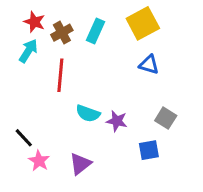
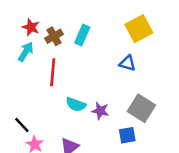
yellow square: (143, 23) -> (139, 29), moved
gray square: (166, 118) -> (141, 108), size x1.5

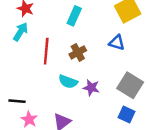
brown cross: (54, 36) -> (78, 52), moved
black line: (22, 125) -> (17, 101), turned -42
blue square: (127, 135) -> (126, 114), moved, turned 35

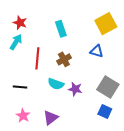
cyan rectangle: (74, 16) -> (61, 29), turned -42
black line: (17, 101) -> (20, 87), moved

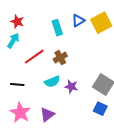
blue triangle: (97, 51) -> (78, 21), moved, turned -48
red line: (37, 58) -> (34, 57), turned 50
cyan semicircle: (56, 84) -> (52, 82), turned -42
pink star: (23, 116) -> (20, 113), size x1.5

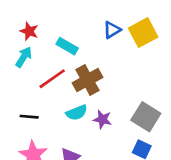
cyan rectangle: (57, 28) -> (67, 46), moved, turned -42
brown cross: (60, 58) -> (87, 80), size x1.5

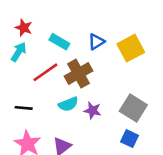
blue triangle: (112, 30) -> (96, 42), moved
yellow square: (143, 33) -> (131, 48), moved

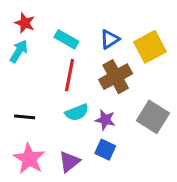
red line: (45, 72) -> (69, 75), moved, turned -44
brown cross: (79, 74) -> (116, 77), moved
blue square: (129, 139) -> (105, 150), moved

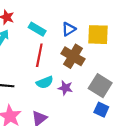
yellow square: (150, 47) -> (98, 35), turned 30
brown cross: (116, 77) -> (73, 56), turned -30
blue square: (105, 150) -> (101, 110), moved

